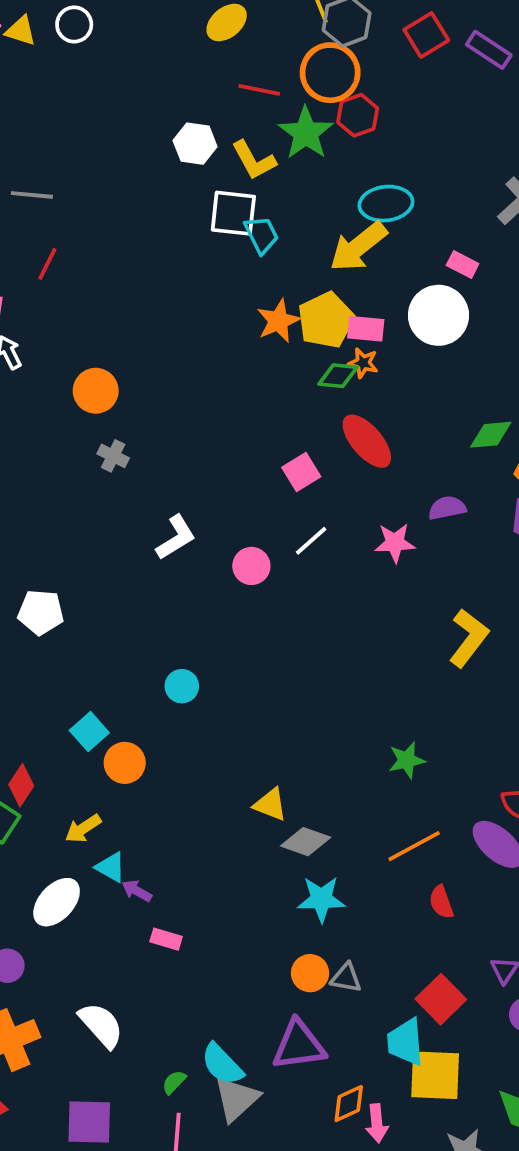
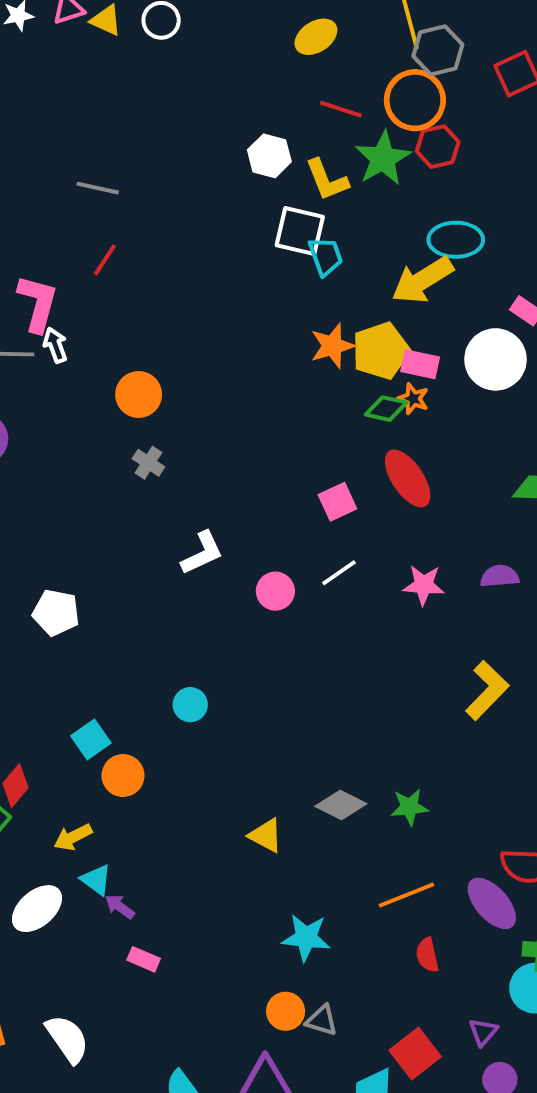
purple semicircle: (447, 508) -> (500, 576), moved
gray diamond: (306, 842) -> (341, 805), moved

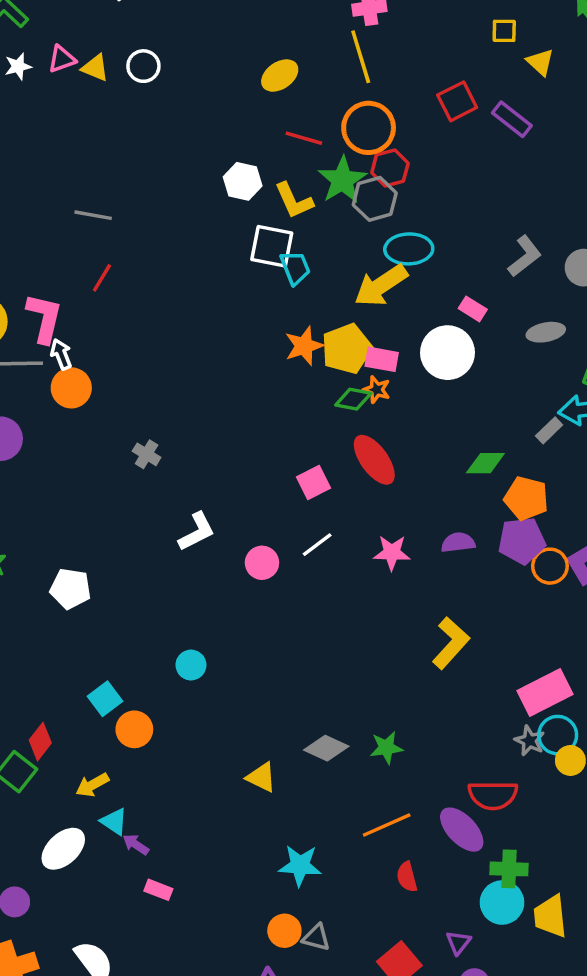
gray hexagon: (438, 50) -> (375, 199), moved
orange circle: (139, 394) -> (71, 388), moved

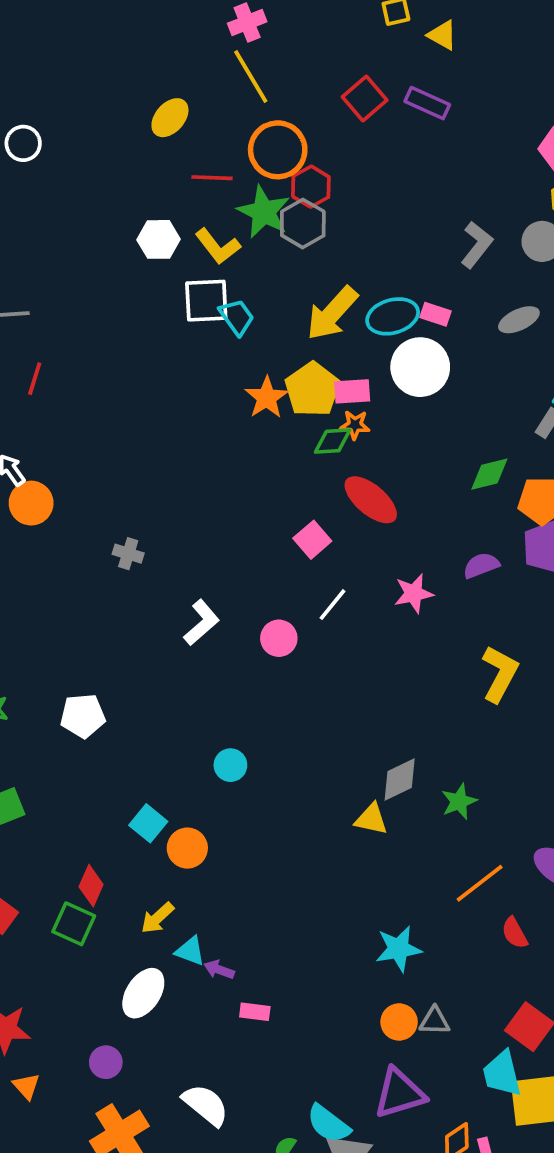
cyan ellipse: (409, 249) -> (393, 316), moved
gray diamond: (326, 748) -> (400, 780), moved, turned -36
yellow triangle: (261, 777) -> (371, 819), moved

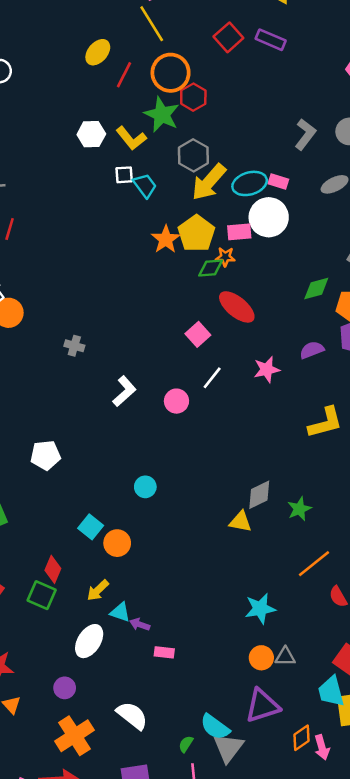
red line: (212, 178) -> (124, 75), moved, turned -64
gray hexagon: (303, 223) -> (193, 155), moved
white square: (206, 301) -> (124, 175), size x0.6
pink rectangle: (352, 391) -> (239, 232), moved
yellow L-shape: (500, 674) -> (325, 423), turned 48

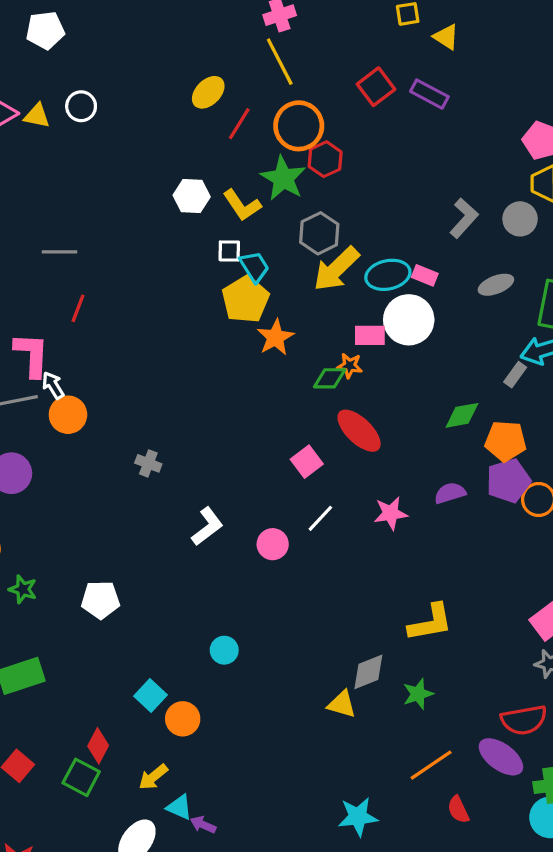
yellow pentagon: (196, 233) -> (246, 299), moved
yellow L-shape: (325, 423) -> (430, 623), moved

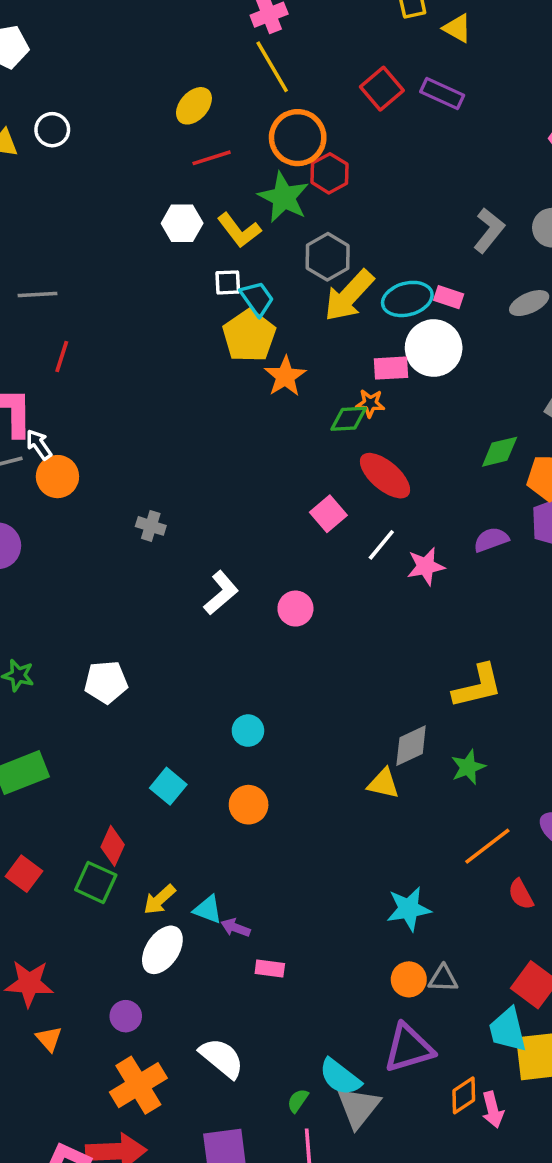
red line: (239, 124) -> (212, 158), moved, turned 44
white line: (320, 518) -> (381, 545), moved
orange circle: (183, 719) -> (249, 805), moved
yellow arrow: (153, 777) -> (159, 900), moved

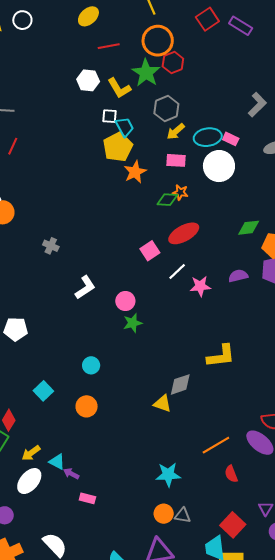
yellow ellipse: (194, 106) -> (88, 16), moved
yellow arrow: (349, 296) -> (176, 131), size x0.6
pink rectangle: (391, 368) -> (176, 160), moved
red ellipse: (385, 476) -> (184, 233), turned -76
green star: (468, 767) -> (133, 323), moved

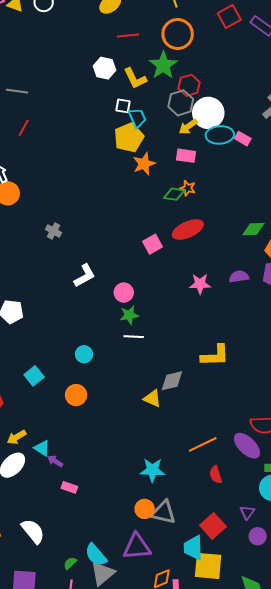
red hexagon: (173, 62) -> (189, 85), moved
white circle: (219, 166) -> (208, 113), moved
white line: (177, 271) -> (134, 337), moved, turned 42
gray triangle: (183, 515) -> (163, 512), size x1.5

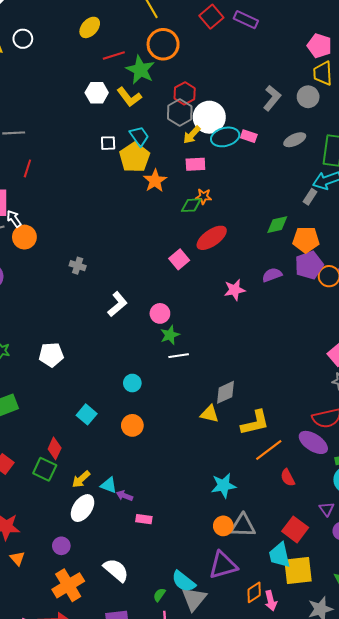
green star: (163, 65) -> (140, 70), moved
white square: (123, 106) -> (108, 143), moved
yellow L-shape: (215, 356) -> (255, 423), moved

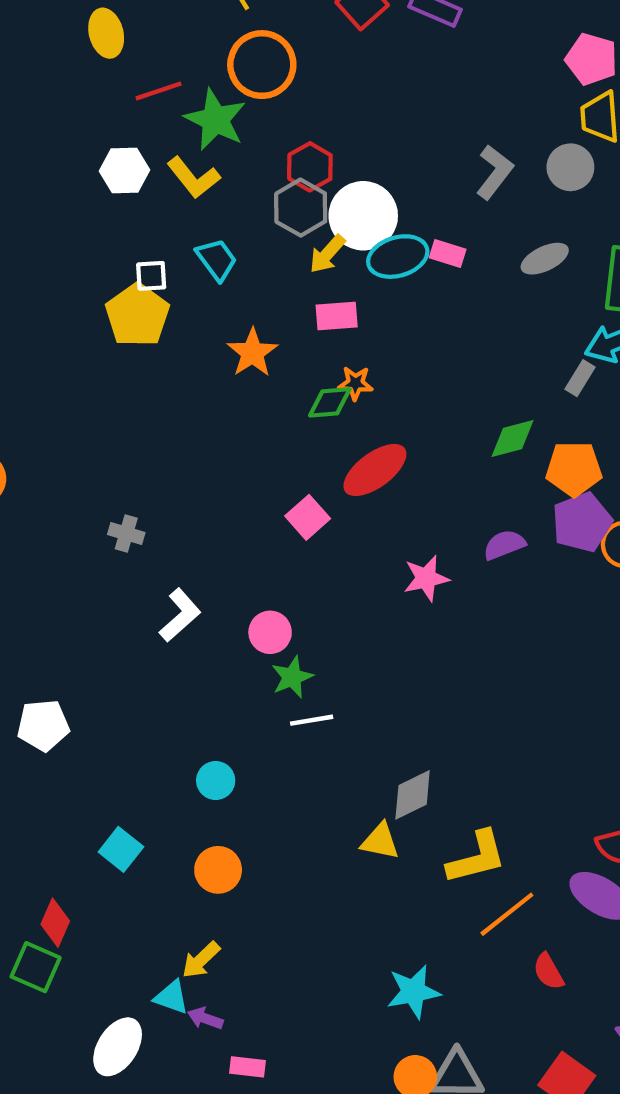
yellow ellipse: (90, 27) -> (106, 33), turned -55
yellow pentagon: (135, 157) -> (137, 315), moved
gray cross: (78, 266) -> (126, 533), moved
yellow arrow: (81, 479) -> (201, 960), moved

